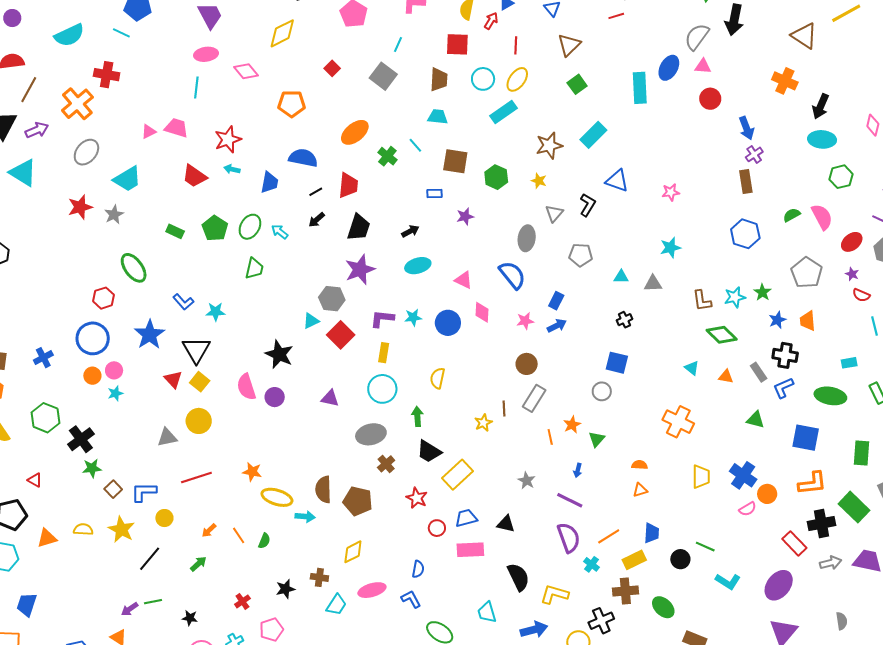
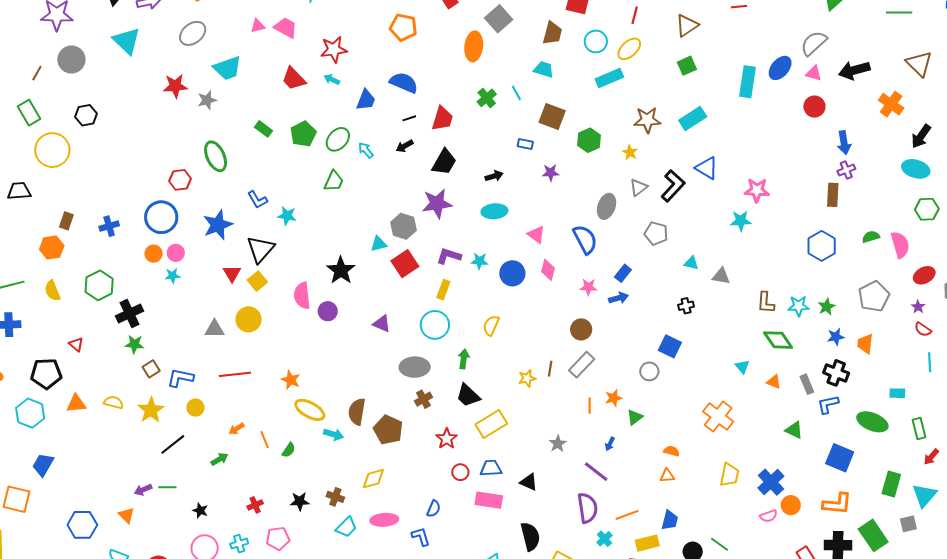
black arrow: (734, 20) -> (854, 70), moved, turned 52
orange ellipse: (355, 132) -> (474, 46), moved, turned -56
pink star: (671, 192) -> (757, 190), size x1.4
black L-shape: (588, 205) -> (673, 186), size x1.4
cyan star: (670, 248) -> (741, 221), moved

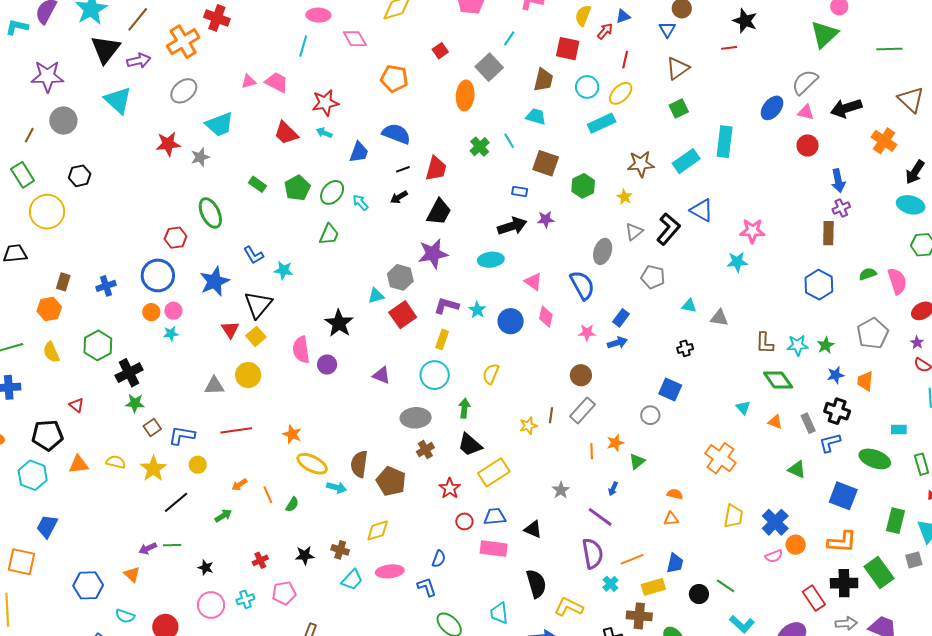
cyan rectangle: (748, 82) -> (725, 142), moved
black arrow: (494, 176) -> (512, 226), moved, size x1.6
cyan star: (479, 261) -> (477, 310), turned 30

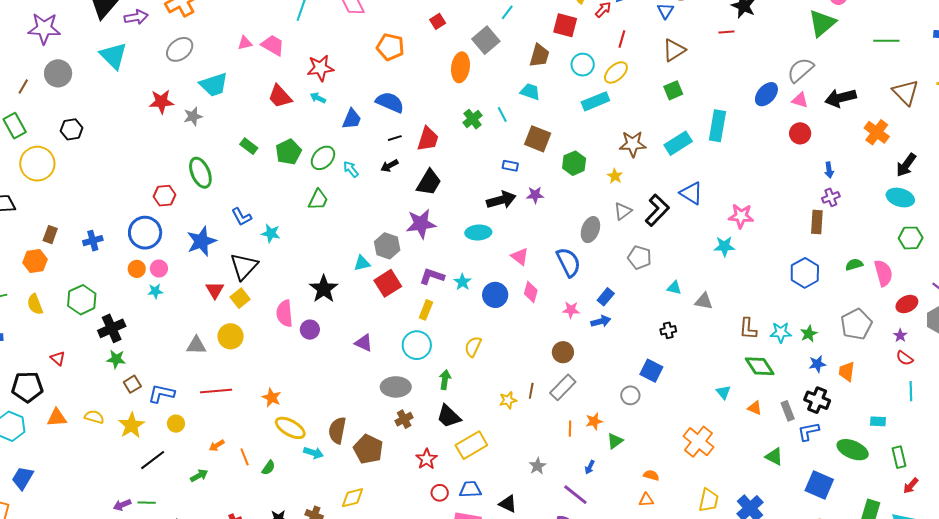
blue arrow: (838, 181) -> (829, 170), size x0.7

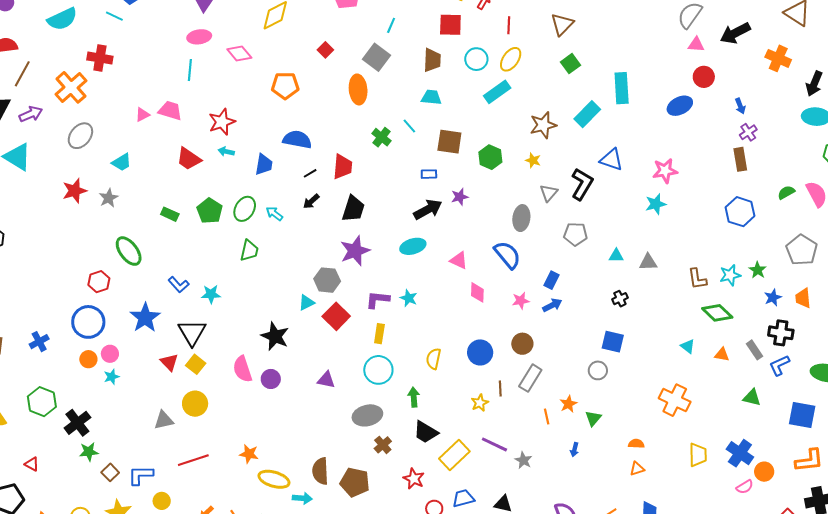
cyan trapezoid: (214, 85) -> (122, 162), size x0.7
blue ellipse: (766, 94) -> (680, 106), moved, turned 35
blue circle: (495, 295) -> (480, 352), moved
purple line: (575, 495) -> (494, 444), moved

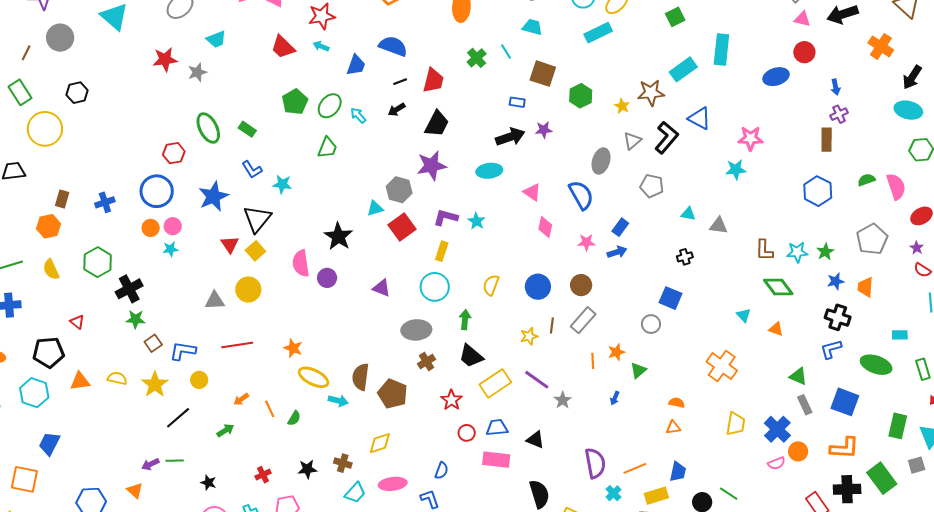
brown star: (543, 125) -> (651, 93), moved
green rectangle: (170, 214) -> (247, 129), moved
gray rectangle: (755, 350) -> (805, 405), moved

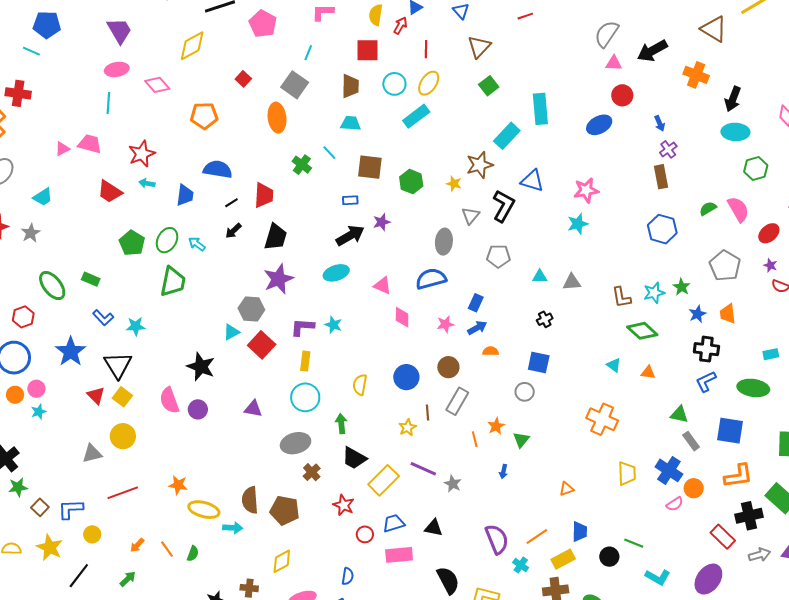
green trapezoid: (327, 148) -> (173, 282), size x1.4
blue semicircle: (581, 195) -> (431, 279), turned -64
orange semicircle: (677, 403) -> (491, 351), moved

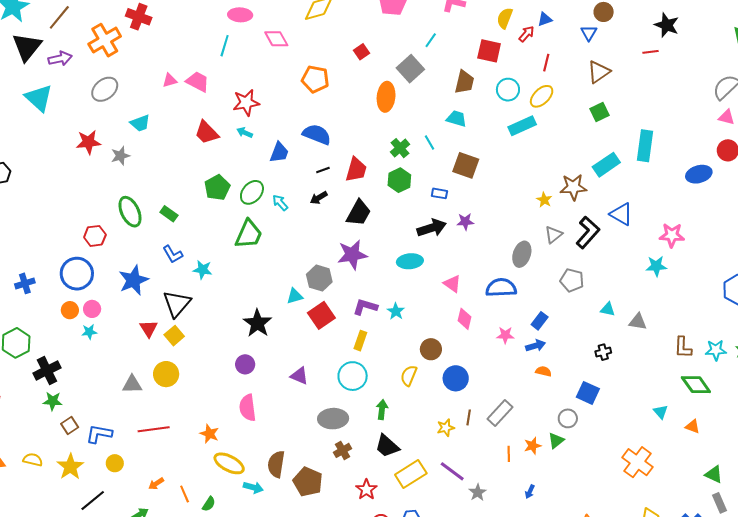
green hexagon: (411, 182) -> (399, 180), moved
brown circle: (448, 367) -> (431, 349), moved
pink semicircle: (169, 400) -> (248, 408), moved
green triangle: (521, 440) -> (556, 441), moved

